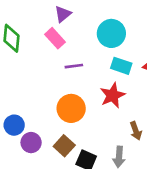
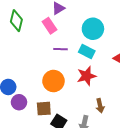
cyan rectangle: (121, 66) -> (87, 52), moved
brown square: (64, 146) -> (44, 109), turned 35

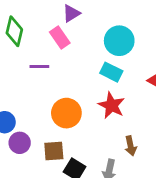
purple line: (61, 49) -> (39, 67), moved
red star: (87, 76) -> (111, 105), turned -30

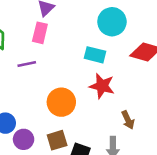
pink rectangle: (60, 38) -> (40, 33), turned 60
cyan circle: (119, 41) -> (112, 22), moved

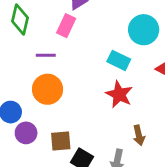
orange circle: (61, 102) -> (48, 89), moved

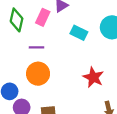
pink rectangle: (66, 26) -> (43, 17), moved
cyan rectangle: (119, 60) -> (79, 33), moved

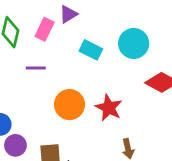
orange circle: (38, 74) -> (70, 105), moved

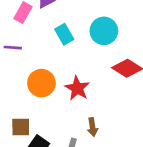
cyan rectangle: (91, 50) -> (64, 34), turned 30

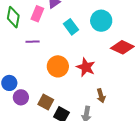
brown square: (21, 127) -> (46, 102), turned 35

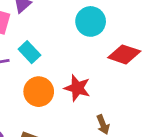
cyan rectangle: (71, 27) -> (29, 52), moved

